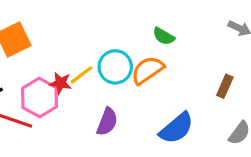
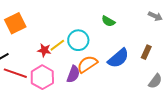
orange semicircle: (147, 70) -> (87, 64), moved
pink hexagon: (39, 98) -> (42, 77), moved
blue semicircle: (176, 128) -> (118, 58), moved

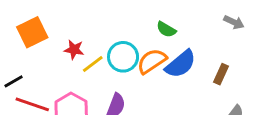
red star: (44, 50) -> (74, 50), moved
blue semicircle: (118, 58) -> (181, 64), moved
orange semicircle: (87, 64) -> (152, 61), moved

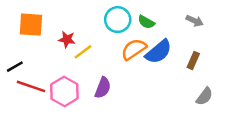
gray arrow: (234, 22) -> (195, 21), moved
orange square: (32, 32) -> (31, 25), turned 30
cyan circle: (123, 57) -> (118, 20), moved

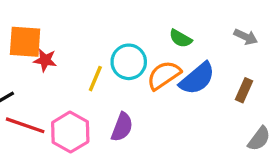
cyan circle: (118, 20) -> (129, 62), moved
red star: (67, 39) -> (45, 60), moved
yellow line: (83, 52) -> (95, 79), turned -30

